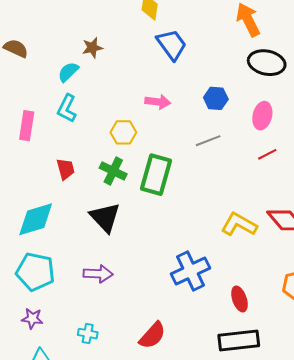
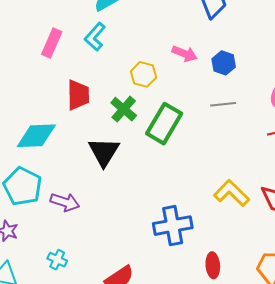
blue hexagon: (216, 98) -> (224, 63), moved
red trapezoid: (66, 169) -> (78, 95), size x1.4
purple arrow: (98, 274) -> (65, 202), moved

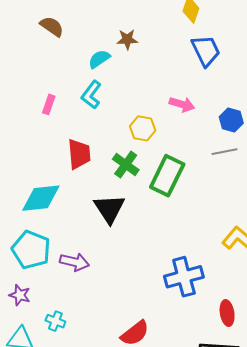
pink rectangle: (52, 43) -> (49, 104), size x0.7
blue hexagon: (224, 63) -> (231, 120), moved
cyan cross: (57, 260) -> (55, 321), moved

